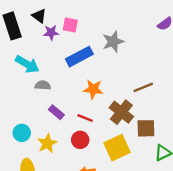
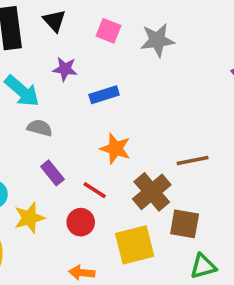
pink square: (70, 25) -> (109, 31), moved
purple star: (51, 33) -> (65, 69), moved
gray star: (113, 42) -> (157, 40), moved
blue rectangle: (79, 57) -> (104, 95), size x0.7

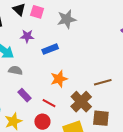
pink square: (109, 31) -> (37, 12), moved
gray star: (157, 40) -> (67, 19), moved
orange star: (115, 149) -> (59, 79), turned -30

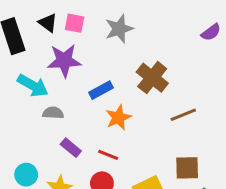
purple star: (27, 36) -> (64, 61), size x1.6
blue rectangle: (50, 49) -> (101, 90), moved
brown cross: (81, 102) -> (152, 78), moved

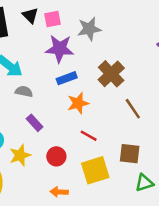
pink square: (75, 23) -> (53, 19), turned -30
purple star: (64, 61) -> (60, 49), moved
brown line: (183, 115) -> (133, 109), turned 70
red line: (108, 155) -> (89, 136), moved

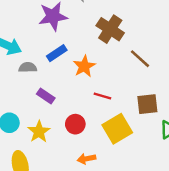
blue rectangle: (67, 78) -> (57, 53), moved

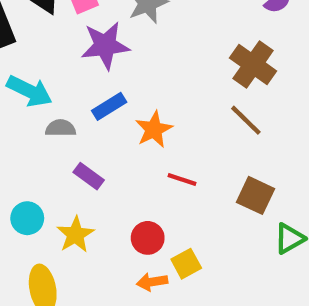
brown cross: (110, 29) -> (253, 65), moved
brown square: (147, 104) -> (256, 195), turned 30
red circle: (75, 124) -> (148, 238), moved
yellow square: (117, 129) -> (186, 264), moved, size x0.6

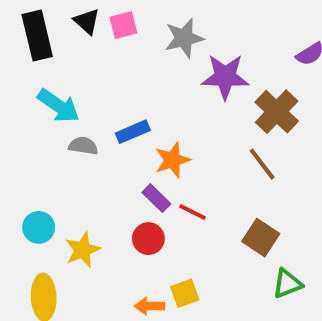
purple star: (105, 45) -> (225, 77), moved
purple rectangle: (89, 176) -> (156, 198), moved
red circle: (148, 238) -> (148, 239), moved

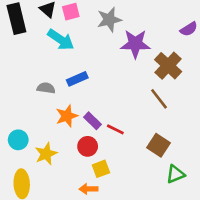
cyan arrow: (58, 106) -> (61, 40), moved
orange star: (172, 160) -> (67, 116), moved
yellow square: (185, 293) -> (101, 169), moved

